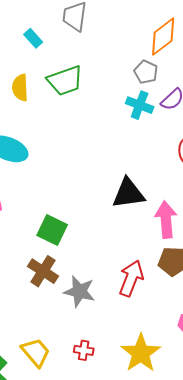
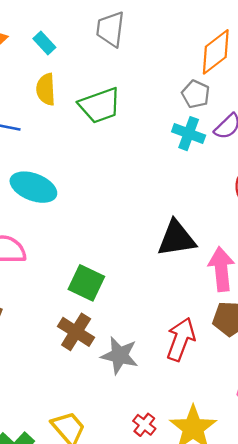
cyan rectangle: (33, 38) -> (44, 43), moved
yellow semicircle: (20, 88) -> (46, 89), moved
red cross: (84, 350) -> (144, 425), moved, turned 30

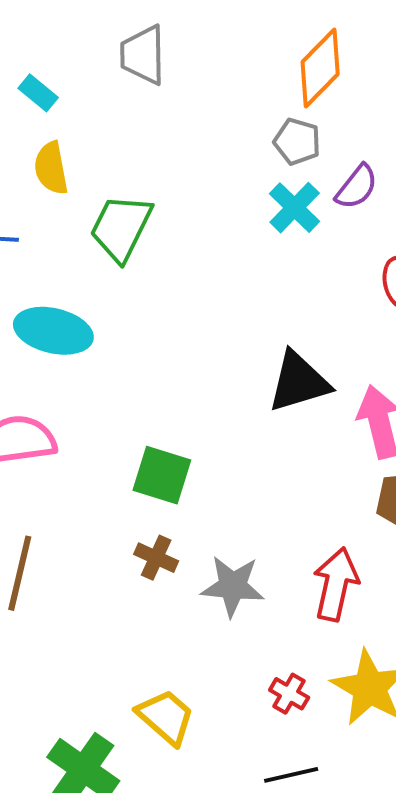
green trapezoid: (100, 105) -> (121, 228), moved, turned 144
cyan cross: (189, 134) -> (295, 208), turned 32
brown cross: (76, 332) -> (156, 558), size x0.7
red arrow: (181, 339) -> (336, 584), moved

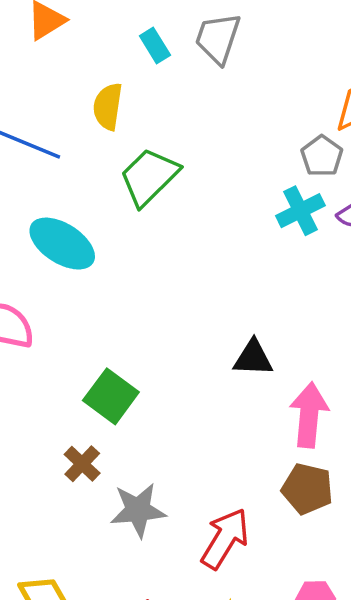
cyan rectangle: (38, 93) -> (155, 45), moved
black triangle: (299, 382) -> (253, 358), size x0.7
gray star: (233, 586) -> (138, 510), turned -30

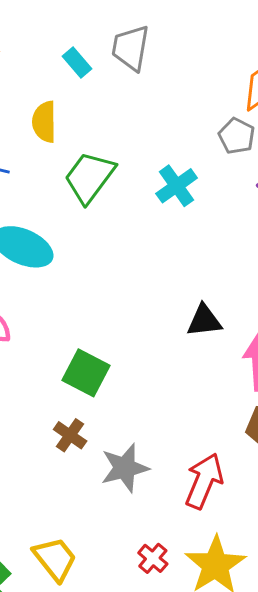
cyan cross: (300, 211) -> (177, 186), moved

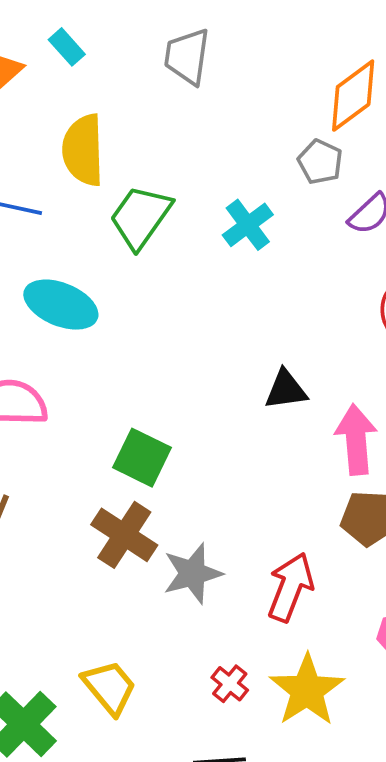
cyan rectangle: (77, 63) -> (67, 47), moved
yellow semicircle: (44, 122) -> (83, 150), size x1.4
brown cross: (70, 435) -> (124, 535), size x1.6

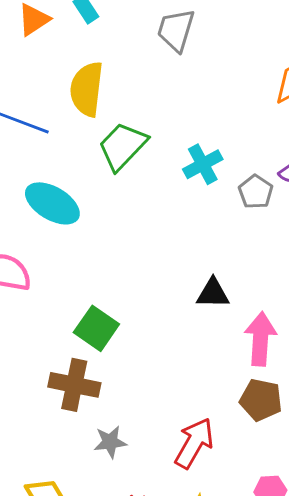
gray pentagon: (320, 162) -> (256, 192), moved
brown cross: (124, 535) -> (74, 385), turned -30
gray star: (192, 573) -> (110, 442), moved, size x0.7

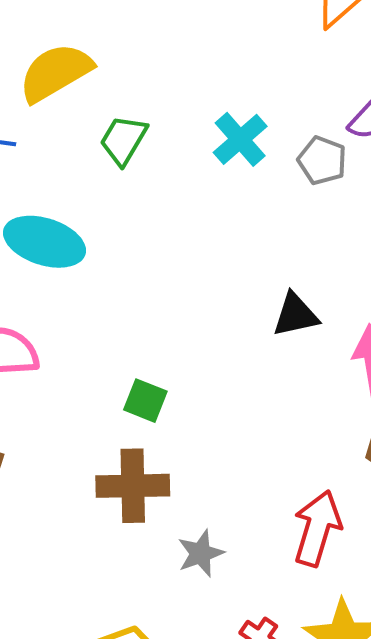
yellow semicircle: (87, 89) -> (55, 72), turned 66
green trapezoid: (123, 146) -> (123, 140), size x0.7
green square: (96, 328) -> (145, 401), size x0.7

